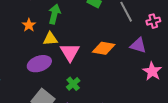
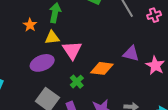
purple triangle: (138, 45) -> (131, 54), moved
orange diamond: (104, 48) -> (102, 68), moved

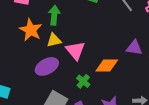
orange star: (30, 25) -> (31, 30), size x1.6

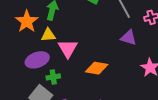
purple triangle: (134, 48) -> (128, 38), moved
green cross: (83, 81) -> (53, 77), moved, turned 32

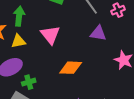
pink triangle: (68, 48) -> (50, 35), moved

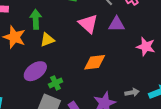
pink triangle: (50, 35) -> (88, 24), moved
yellow triangle: (18, 41) -> (47, 40), moved

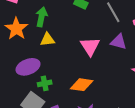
pink triangle: (88, 24) -> (90, 46), moved
orange diamond: (95, 62) -> (82, 85), moved

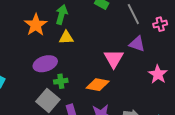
pink triangle: (90, 46) -> (114, 59), moved

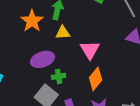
pink triangle: (114, 59) -> (90, 50), moved
orange diamond: (98, 85) -> (96, 79), turned -60

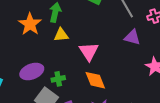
purple ellipse: (43, 59) -> (32, 71), moved
orange diamond: (96, 79) -> (95, 80), turned -60

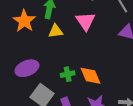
pink triangle: (89, 51) -> (85, 21), moved
green cross: (58, 79) -> (68, 74), moved

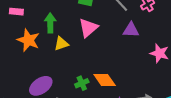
pink triangle: (85, 21) -> (88, 28), turned 35

